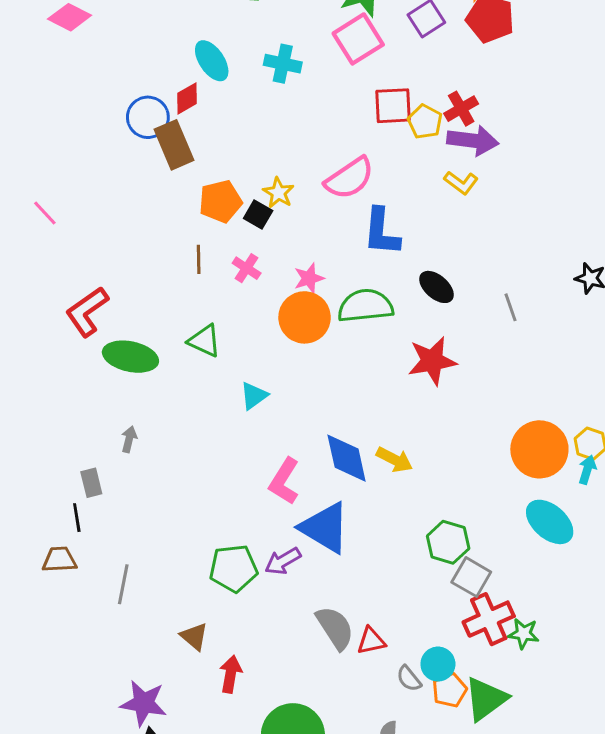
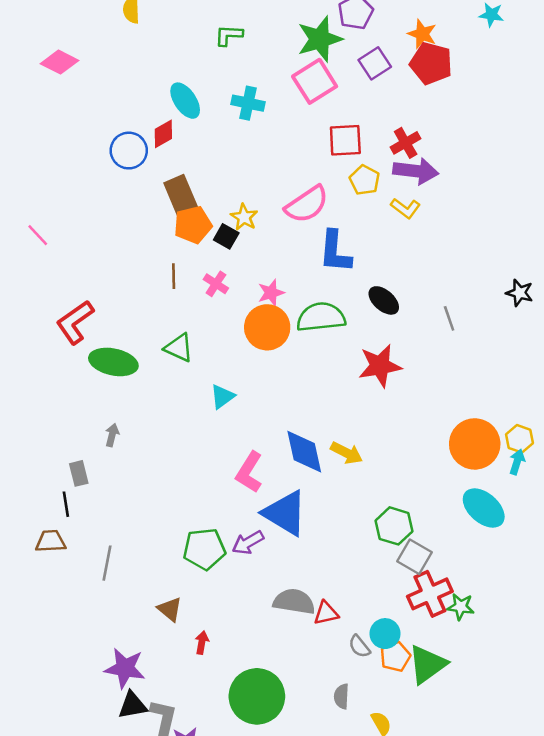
yellow pentagon: (425, 122) -> (365, 180), moved
brown rectangle: (174, 145) -> (181, 197), moved
gray semicircle: (335, 628) -> (294, 602), turned -48
red arrow: (231, 674) -> (202, 643), size x0.7

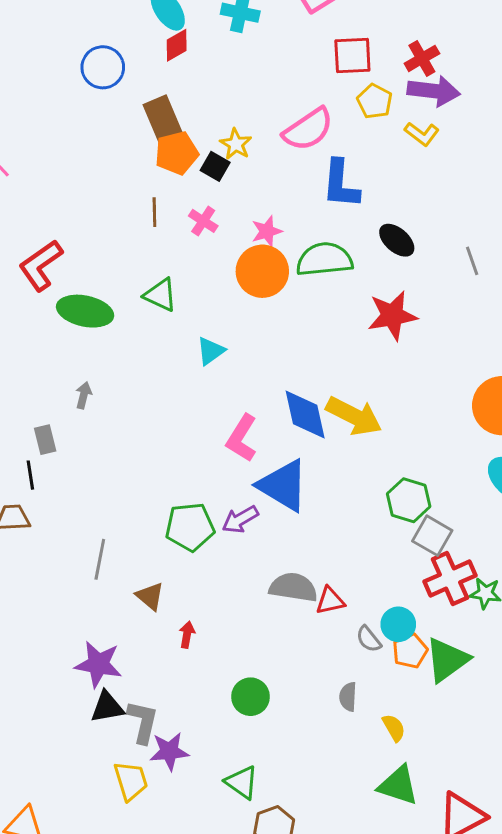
red diamond: (163, 134) -> (177, 45), moved
yellow arrow: (347, 453) -> (354, 416), size x1.5
gray line: (107, 563) -> (100, 559), moved
green circle: (257, 696) -> (251, 697), size x0.6

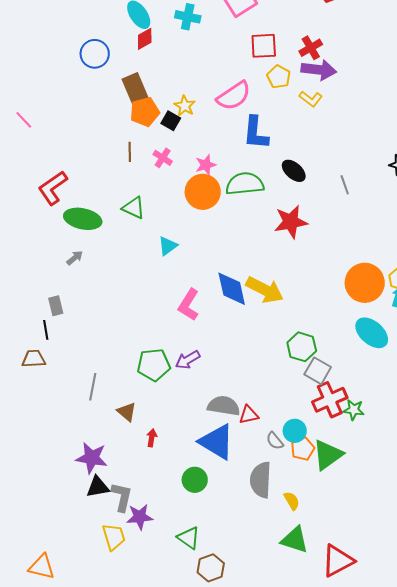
gray arrow: (84, 395) -> (75, 258), moved, turned 36
blue triangle: (283, 485) -> (217, 442), moved
gray semicircle: (348, 697) -> (261, 480), size x1.8

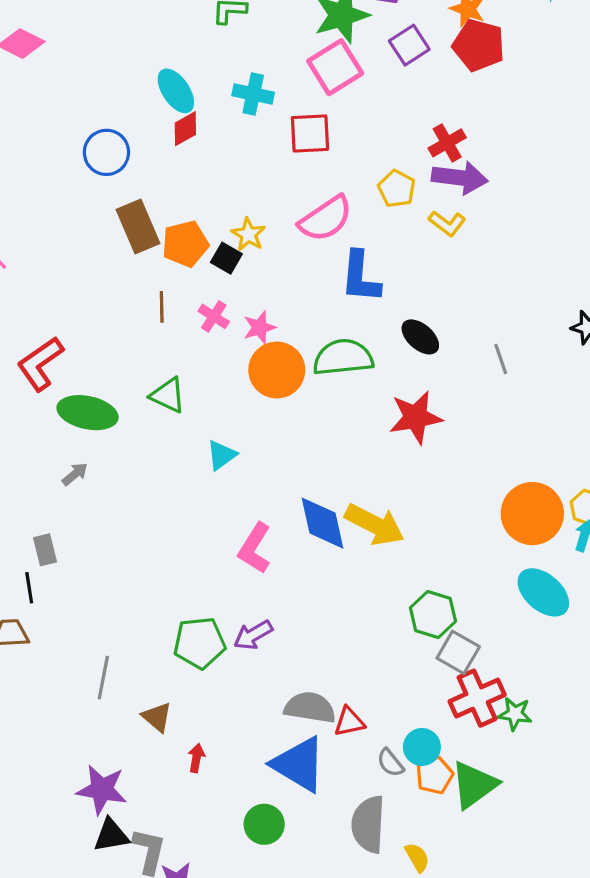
red square: (264, 46) -> (310, 133), moved
brown rectangle: (136, 90) -> (138, 227), moved
pink star: (206, 165) -> (259, 327), moved

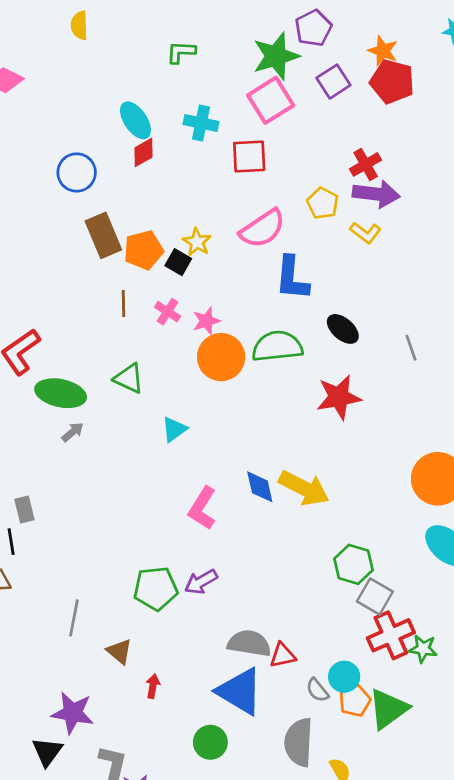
gray arrow: (75, 474) -> (73, 432), moved
blue diamond: (323, 523) -> (260, 487), size x0.7
black triangle: (111, 835) -> (47, 752), moved, turned -44

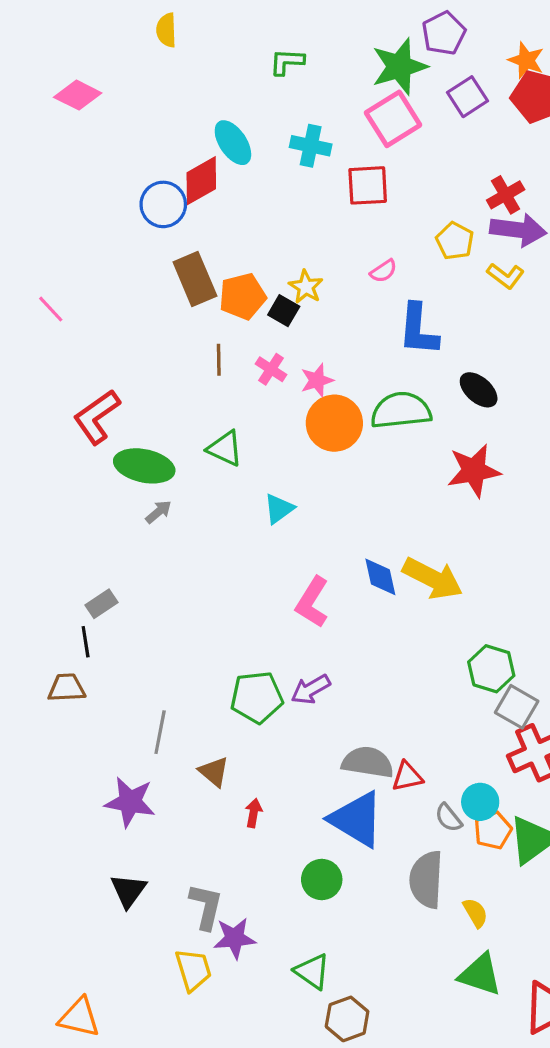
red diamond: (143, 152) -> (201, 181), moved, size x1.4
pink semicircle: (263, 229) -> (384, 271), size x0.5
gray rectangle: (24, 510) -> (101, 604), turned 70
purple star: (73, 713) -> (130, 802), moved

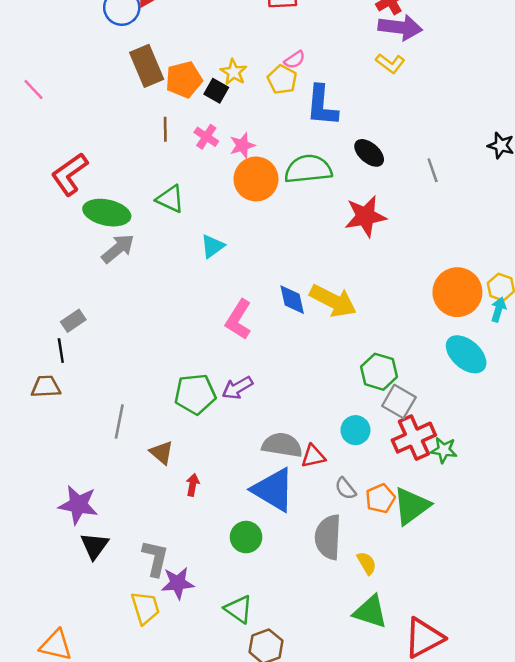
yellow pentagon: (455, 241) -> (282, 80), moved
gray arrow: (158, 512) -> (118, 249), size x1.6
purple star: (130, 802) -> (78, 505), moved
cyan circle: (480, 802) -> (355, 430), moved

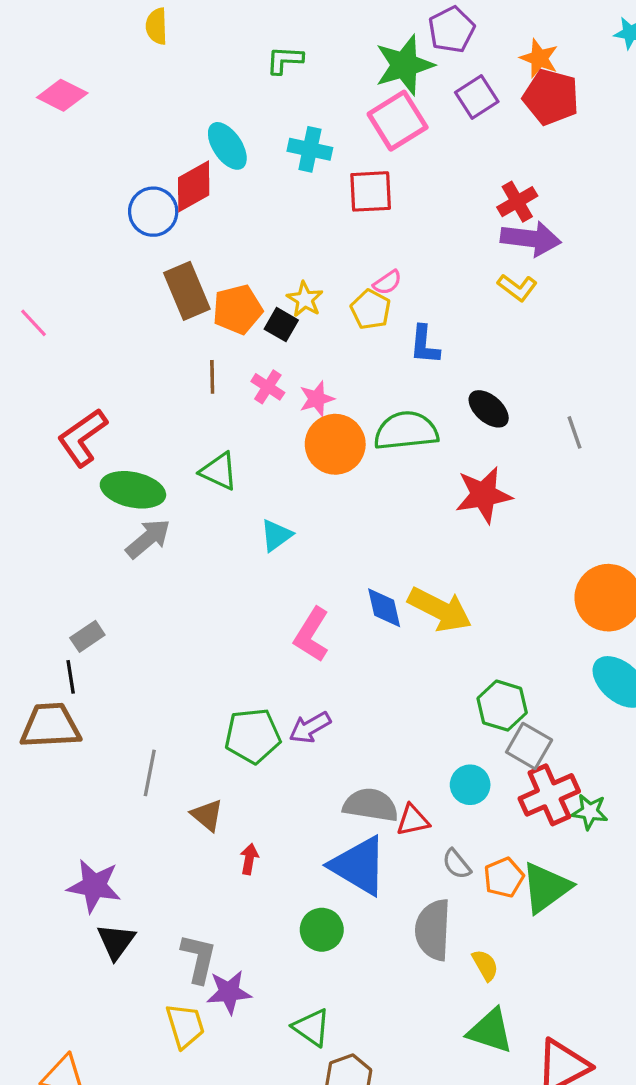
blue L-shape: (322, 106) -> (425, 345), size x0.7
brown trapezoid: (46, 387) -> (50, 726), size x1.5

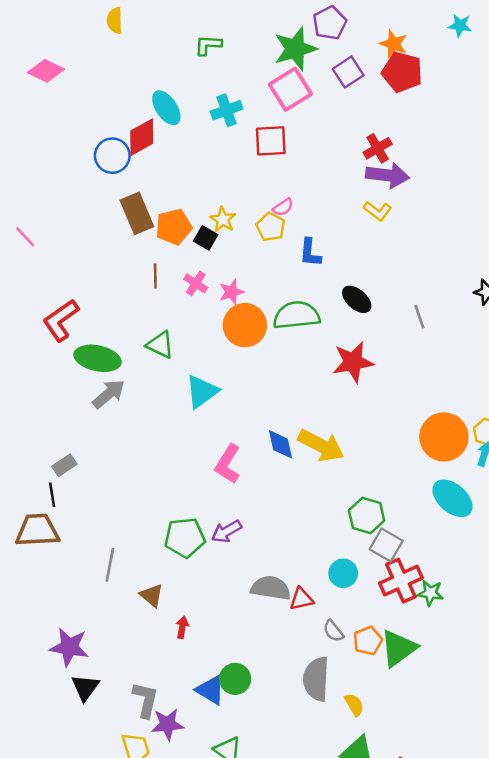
cyan cross: (310, 149) -> (227, 110), turned -32
cyan triangle: (276, 535) -> (202, 391), size x1.4
blue triangle: (359, 866) -> (211, 690), moved, size x0.7

